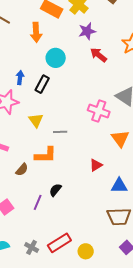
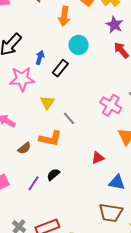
purple star: (87, 31) -> (114, 25), turned 30
gray line: (60, 132) -> (69, 118), turned 40

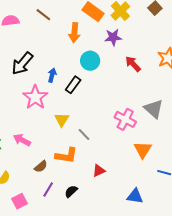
purple star: (114, 25) -> (113, 37), moved, turned -30
pink star: (22, 79) -> (35, 97), turned -30
red triangle: (98, 158) -> (99, 171), moved
purple line: (34, 183) -> (48, 190), moved

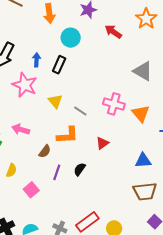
pink cross: (125, 119) -> (114, 104), moved

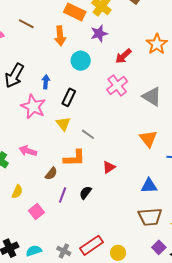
red arrow: (113, 32) -> (123, 56), turned -78
black rectangle: (59, 65) -> (69, 97), moved
pink cross: (114, 104) -> (117, 86), moved, turned 35

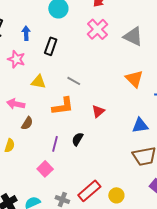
pink star: (33, 107) -> (16, 59), size x0.7
yellow triangle: (63, 124) -> (38, 82), moved, turned -35
brown semicircle: (51, 174) -> (27, 123), moved
pink square: (36, 212) -> (45, 169), moved

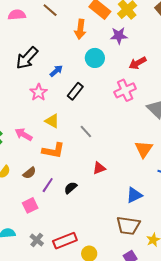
blue arrow: (26, 33) -> (56, 71), turned 32
orange L-shape: (63, 106) -> (53, 151), moved
brown semicircle: (27, 123) -> (29, 173), moved
blue triangle: (140, 125) -> (134, 195), turned -36

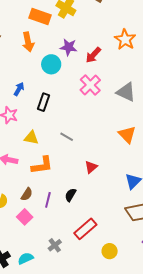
purple star: (119, 36) -> (69, 47), moved, turned 30
pink square: (30, 205) -> (25, 217), moved
gray cross: (37, 240) -> (55, 245), moved, turned 32
red rectangle: (65, 241) -> (85, 229), moved

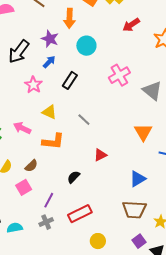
purple star: (69, 47) -> (50, 39), moved
red arrow: (93, 55) -> (131, 25), moved
purple line: (48, 200) -> (49, 200), moved

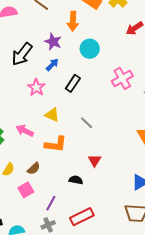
red triangle: (100, 155) -> (95, 160), moved, turned -32
black semicircle: (74, 177) -> (76, 180), turned 56

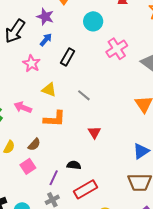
cyan circle: (90, 49) -> (93, 21), moved
black semicircle: (76, 180) -> (74, 165), moved

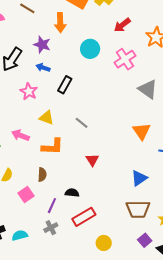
blue arrow: (46, 40) -> (43, 68), turned -112
pink cross: (117, 49) -> (125, 59), moved
brown semicircle: (34, 145) -> (42, 175), moved, turned -40

